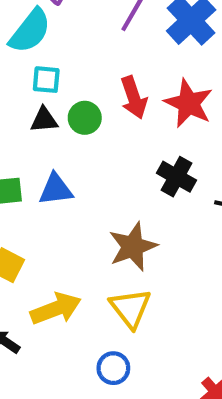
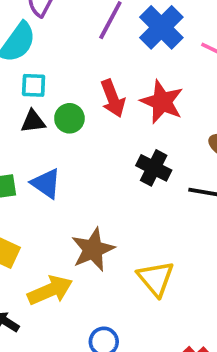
blue triangle: (56, 189) -> (46, 183), turned 44
brown star: (133, 247) -> (93, 249), moved
yellow triangle: (130, 308) -> (156, 278), moved

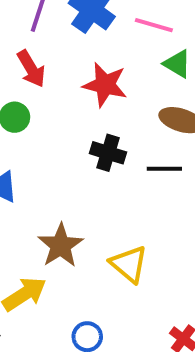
red arrow: (113, 98) -> (31, 69), moved

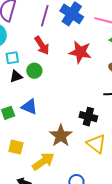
black cross: (108, 153) -> (88, 117), moved

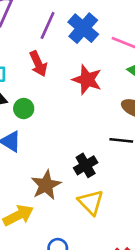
green circle: (34, 71) -> (24, 109), moved
black cross: (88, 117) -> (86, 165), turned 36

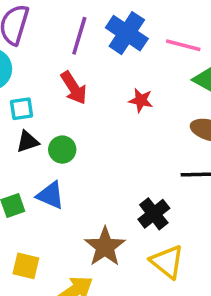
red star: (87, 80) -> (141, 100), size x0.6

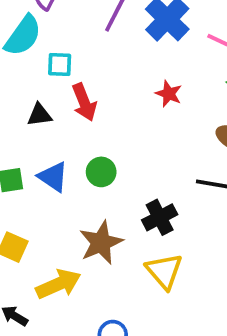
red arrow: (74, 88) -> (84, 102), moved
cyan square: (22, 109) -> (60, 65), moved
green circle: (62, 150) -> (101, 172), moved

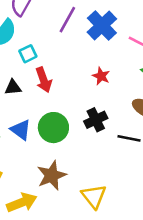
cyan square: (60, 65) -> (28, 54), turned -30
green circle: (101, 172) -> (53, 128), size x1.5
black cross: (160, 217) -> (96, 120), moved

